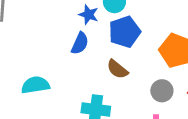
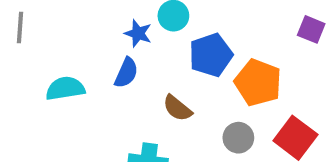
blue pentagon: (125, 32) -> (211, 55), moved
cyan semicircle: (35, 85) -> (65, 88), moved

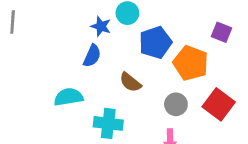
purple square: (311, 29) -> (222, 32), moved
cyan semicircle: (65, 88) -> (69, 97), moved

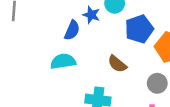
blue semicircle: (92, 56) -> (72, 30), moved
cyan semicircle: (69, 97) -> (63, 61), moved

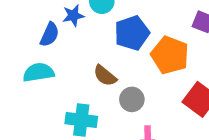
blue star: (91, 15) -> (73, 16), turned -30
gray circle: (157, 83) -> (132, 99), moved

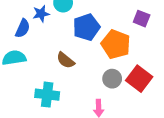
gray circle: (132, 99) -> (112, 79), moved

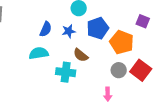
blue star: (41, 14) -> (69, 31), moved
cyan cross: (47, 95) -> (66, 72), moved

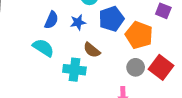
cyan semicircle: (39, 53) -> (43, 48), turned 42

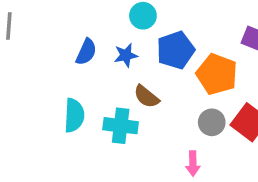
cyan semicircle: (43, 48) -> (74, 115), moved, turned 60

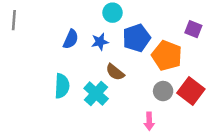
cyan cross: (121, 126) -> (96, 94), turned 35

